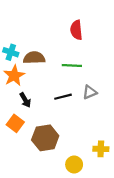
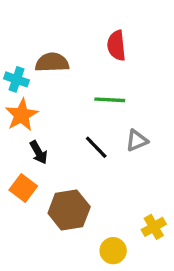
brown semicircle: (34, 58) -> (52, 62), moved
black line: (63, 97) -> (96, 147), turned 60
yellow cross: (101, 149) -> (154, 227), turned -32

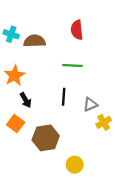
cyan cross: (16, 79) -> (11, 34), moved
gray triangle: (137, 140) -> (90, 105), moved
black line: (96, 147) -> (64, 97), turned 48
yellow cross: (154, 227) -> (104, 122), moved

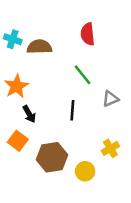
green line: (72, 66) -> (83, 75), turned 48
gray triangle: (90, 105) -> (110, 99), moved
yellow cross: (104, 122) -> (110, 148), moved
yellow circle: (75, 165) -> (85, 171), moved

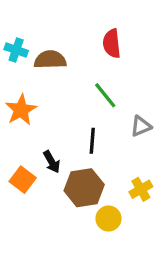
black arrow: (29, 114) -> (52, 162), moved
brown hexagon: (52, 157) -> (84, 188), moved

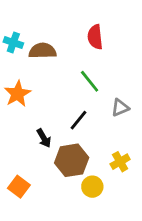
black line: (92, 141) -> (78, 120), turned 35
orange square: (23, 180) -> (19, 187), moved

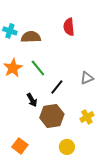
green line: (90, 81) -> (38, 68), moved
orange square: (19, 187) -> (20, 146), moved
yellow circle: (92, 187) -> (67, 147), moved

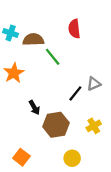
green line: (38, 68) -> (53, 57), moved
black line: (57, 87) -> (75, 93), moved

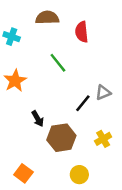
brown semicircle: (33, 40) -> (47, 18), moved

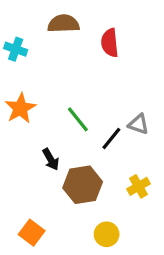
green line: (58, 63) -> (78, 119), moved
gray triangle: (103, 93) -> (138, 124), turned 42

